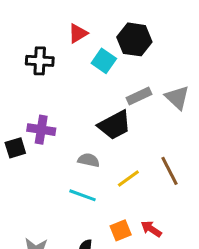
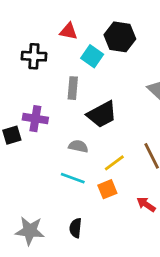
red triangle: (78, 33) -> (69, 31), turned 42
gray rectangle: (139, 96) -> (73, 88), moved, turned -60
red arrow: (151, 229) -> (146, 204), moved
orange square: (121, 230) -> (107, 189), moved

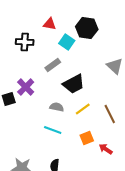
gray rectangle: (73, 88) -> (53, 65), turned 49
purple cross: (35, 119) -> (26, 87), turned 36
yellow line: (114, 163) -> (83, 109), moved
orange square: (107, 189) -> (87, 138), moved

